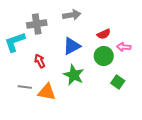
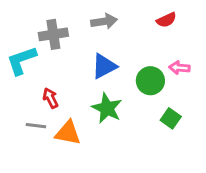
red semicircle: (104, 34) -> (166, 20), moved
red arrow: (40, 61) -> (50, 98), moved

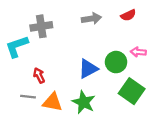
gray arrow: (104, 21) -> (91, 19), moved
blue triangle: (104, 66) -> (88, 69), moved
green star: (107, 108) -> (84, 102), moved
green square: (171, 118) -> (132, 91), size x1.6

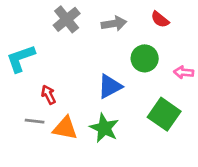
red semicircle: (128, 15) -> (160, 19), turned 64
gray cross: (41, 26) -> (67, 19), moved, turned -30
pink arrow: (138, 52) -> (184, 72), moved
green circle: (116, 62) -> (145, 58), moved

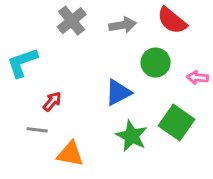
red semicircle: (160, 19) -> (172, 21), size x1.5
red arrow: (48, 95) -> (52, 101), turned 66
orange triangle: (65, 128) -> (70, 154), moved
green star: (104, 128) -> (132, 136), moved

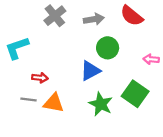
green circle: (156, 63) -> (108, 48), moved
red arrow: (52, 101) -> (40, 78), turned 56
orange triangle: (70, 154) -> (54, 103), moved

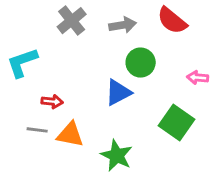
green star: (101, 104) -> (117, 155), moved

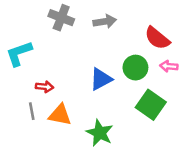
gray cross: (72, 21) -> (61, 18), turned -30
red semicircle: (172, 21) -> (157, 38), moved
green circle: (141, 63) -> (135, 68), moved
gray line: (37, 130) -> (32, 111), turned 72

